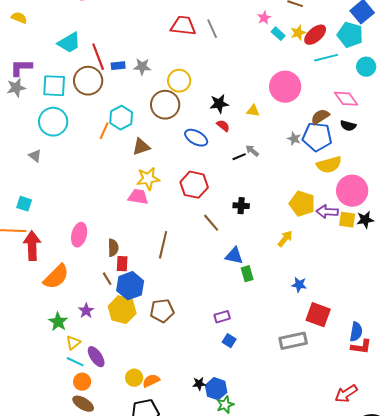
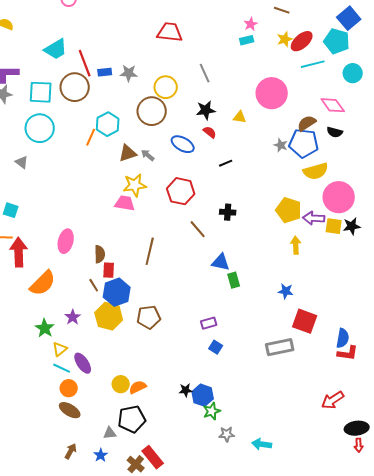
gray line: (212, 29) -> (205, 73), moved
cyan rectangle: (278, 34) -> (247, 40), moved, turned -56
gray arrow: (252, 151) -> (148, 155), moved
yellow arrow: (285, 239) -> (296, 245), moved, turned -42

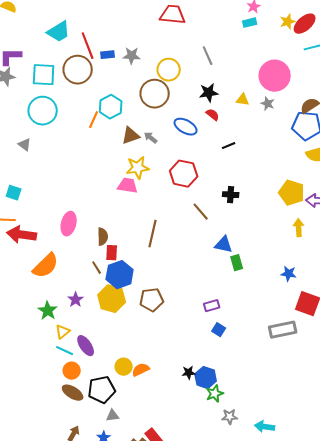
gray star: (281, 145) -> (268, 104), moved
red arrow: (19, 252) -> (22, 235), turned -80
black pentagon: (132, 419) -> (102, 390), moved

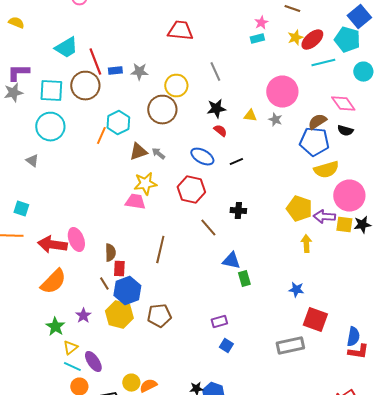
blue ellipse: (186, 127) -> (202, 157), moved
pink ellipse: (69, 224) -> (76, 240), turned -35
red arrow: (22, 235) -> (52, 245), moved

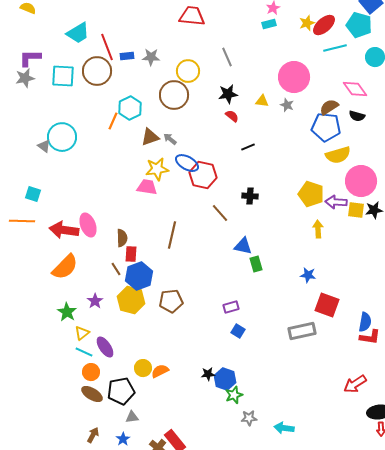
cyan circle: (50, 127) -> (62, 137), moved
blue ellipse: (202, 157) -> (187, 163), moved

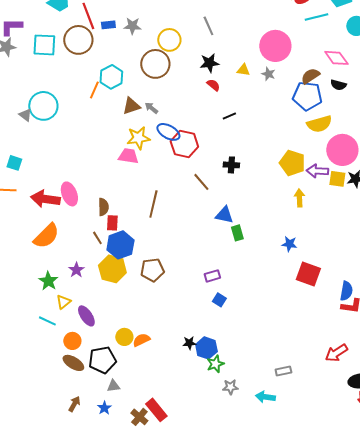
gray rectangle: (302, 331) -> (283, 371), moved, size x0.6
cyan line: (84, 352) -> (47, 321), moved

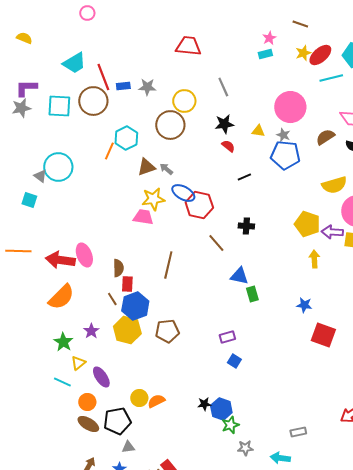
blue pentagon: (307, 96) -> (285, 155), moved
cyan square: (14, 163) -> (29, 200), moved

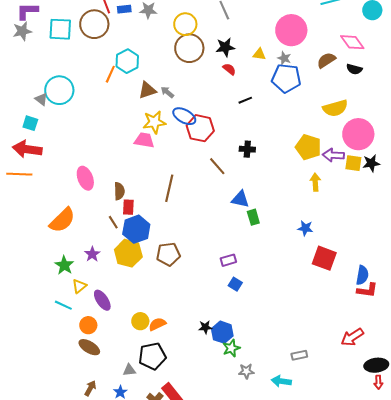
brown circle: (170, 125) -> (189, 48), moved
red arrow: (60, 260) -> (27, 149), moved
black pentagon: (117, 421) -> (152, 356), moved

